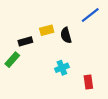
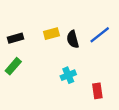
blue line: (90, 15) -> (100, 35), moved
black rectangle: (25, 41) -> (15, 38), moved

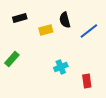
black rectangle: (15, 38) -> (20, 18), moved
black semicircle: (73, 39) -> (65, 20), moved

